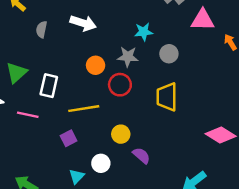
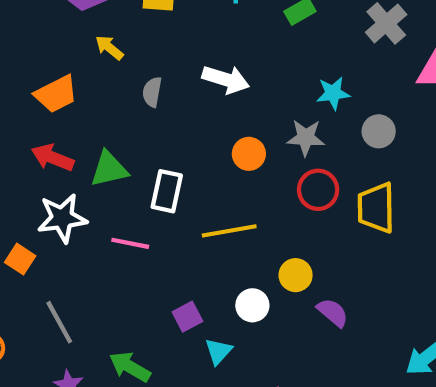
green triangle: (17, 73) -> (109, 169), turned 30
red circle: (120, 85) -> (318, 190), moved
purple square: (69, 138) -> (187, 317), moved
white circle: (101, 163) -> (252, 305), moved

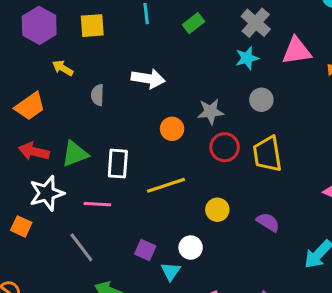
cyan star: (333, 93) -> (247, 58), moved
white circle: (252, 305) -> (191, 248), moved
purple semicircle: (333, 312) -> (268, 222), moved
purple square: (187, 317) -> (145, 250), turned -30
gray line: (59, 322) -> (81, 247), moved

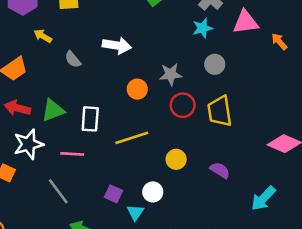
gray semicircle: (97, 95) -> (73, 59), turned -42

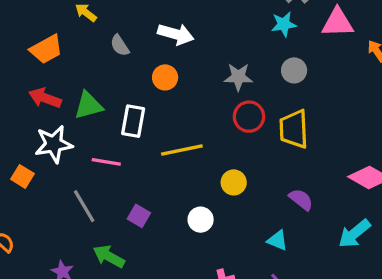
orange circle: (137, 89) -> (165, 77), moved
purple semicircle: (220, 170) -> (301, 199), moved
purple square: (114, 194) -> (139, 216), moved
cyan arrow: (263, 198) -> (354, 234), moved
cyan triangle: (135, 212) -> (277, 240), moved, turned -48

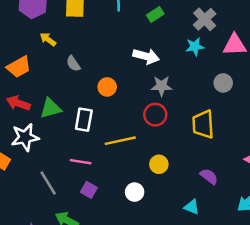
white arrow: (176, 34) -> (146, 56), moved
gray circle: (294, 70) -> (223, 83), moved
red circle: (249, 117) -> (155, 115), moved
pink line: (106, 162) -> (81, 162), moved

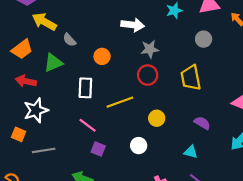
yellow arrow: (48, 39) -> (44, 22), size x1.6
green triangle: (51, 108) -> (53, 63), moved
pink line: (81, 162) -> (88, 125), turned 36
gray line: (48, 183) -> (44, 150), moved, turned -60

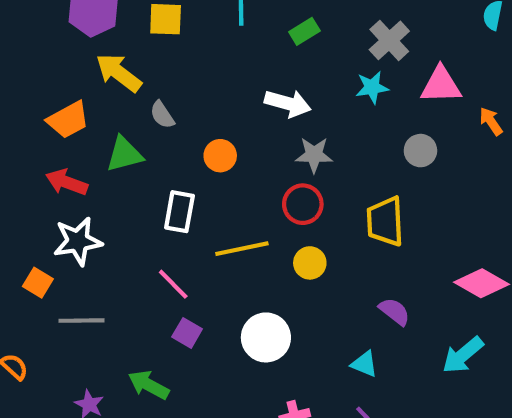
yellow circle: (157, 118) -> (310, 263), moved
white circle: (139, 146) -> (266, 337), size x1.5

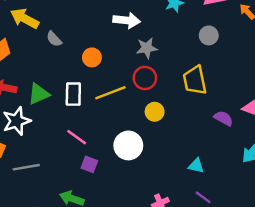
green triangle: (124, 154) -> (39, 94), moved
yellow line: (242, 249) -> (110, 93), moved
purple semicircle: (395, 312) -> (223, 118), moved
white circle: (266, 337) -> (128, 145), moved

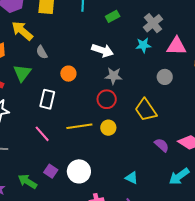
yellow trapezoid: (195, 80) -> (146, 110), turned -35
yellow line: (110, 93) -> (79, 126), moved
green triangle: (39, 94) -> (22, 73), moved, turned -42
white circle: (128, 145) -> (79, 171), moved
purple square: (89, 164) -> (51, 171), moved

